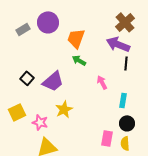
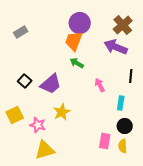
purple circle: (48, 22) -> (80, 23), moved
black line: (126, 63) -> (131, 76), moved

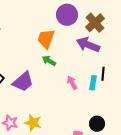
purple circle: (80, 23) -> (67, 15), moved
cyan rectangle: (121, 103) -> (93, 83), moved
yellow star: (62, 112) -> (33, 123), moved, turned -30

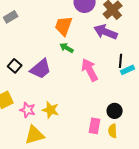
pink arrow: (72, 83) -> (90, 70), size x1.6
cyan rectangle: (93, 83) -> (128, 70), moved, turned 56

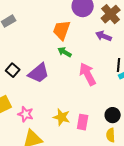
purple arrow: (106, 32) -> (104, 36), size x0.7
yellow star: (51, 110) -> (62, 117), moved
pink rectangle: (95, 126) -> (83, 122), moved

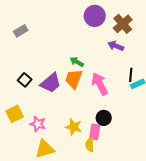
orange trapezoid: (62, 30) -> (74, 79), moved
black circle: (113, 115) -> (104, 118), moved
yellow semicircle: (111, 135) -> (90, 145), moved

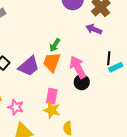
green arrow: (77, 62) -> (55, 45), turned -88
black circle: (104, 118) -> (82, 82), moved
pink rectangle: (95, 132) -> (52, 96), moved

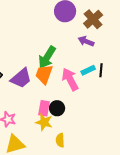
green arrow: (55, 45) -> (47, 57), size x1.6
cyan rectangle: (116, 67) -> (88, 70), moved
black circle: (82, 82) -> (57, 108), moved

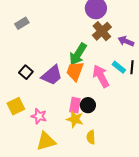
brown cross: (93, 19) -> (102, 31), moved
purple arrow: (86, 41) -> (126, 41), moved
cyan rectangle: (88, 70) -> (119, 67), turned 64

